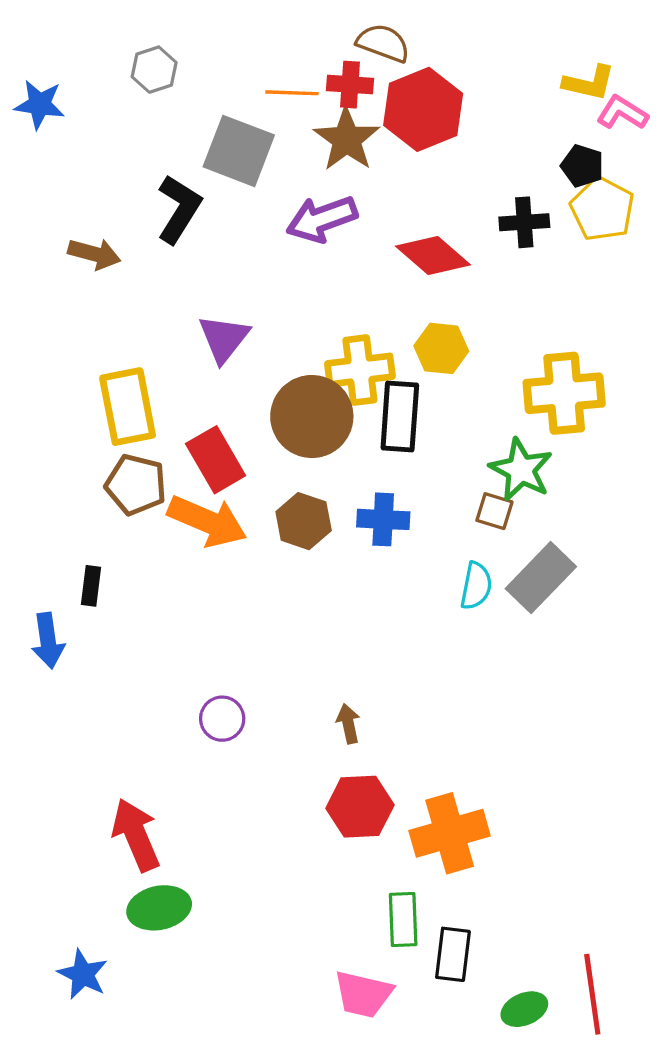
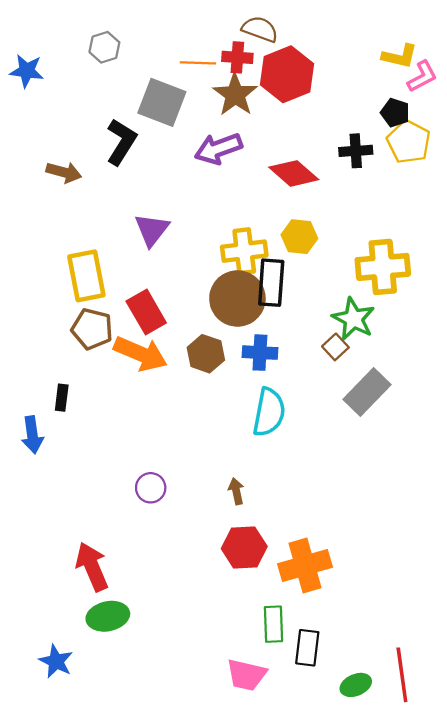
pink L-shape: (622, 113) -> (422, 76), turned 120
brown circle: (312, 417) -> (237, 298), moved
brown square: (494, 511) -> (335, 347), turned 30
cyan semicircle: (476, 586) -> (269, 412), moved, size x1.5

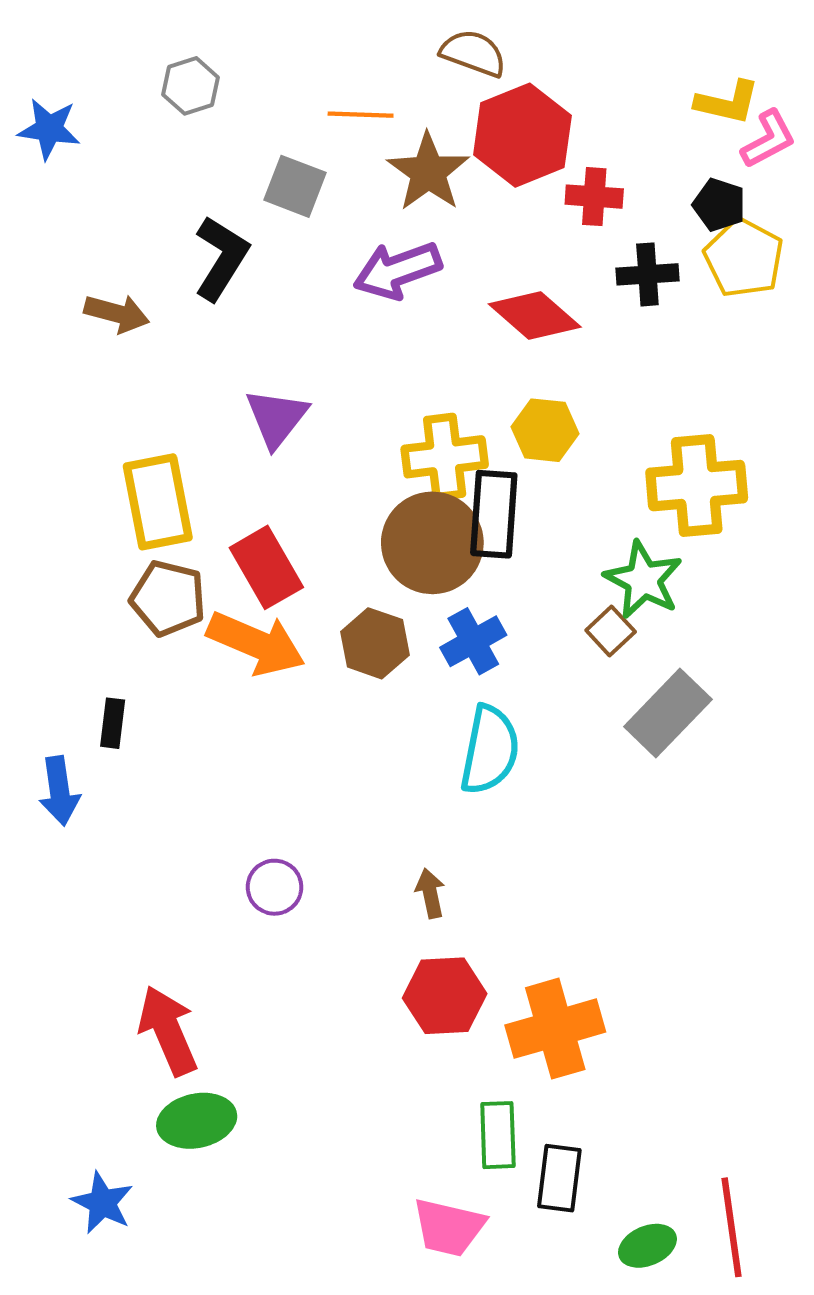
red cross: (237, 57) -> (594, 197), moved
gray square: (162, 102) -> (295, 186), size x0.7
blue cross: (260, 353) -> (473, 641), turned -32

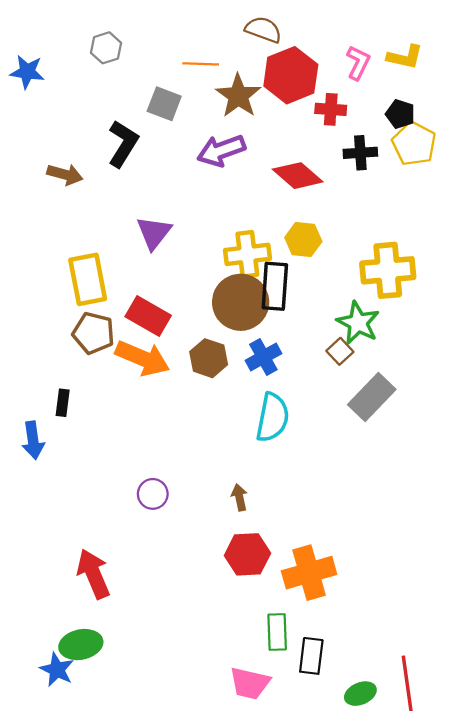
pink L-shape: (768, 139) -> (358, 63), moved, turned -36
red rectangle: (266, 567) -> (148, 316), turned -30
green ellipse: (197, 1121) -> (81, 645), moved

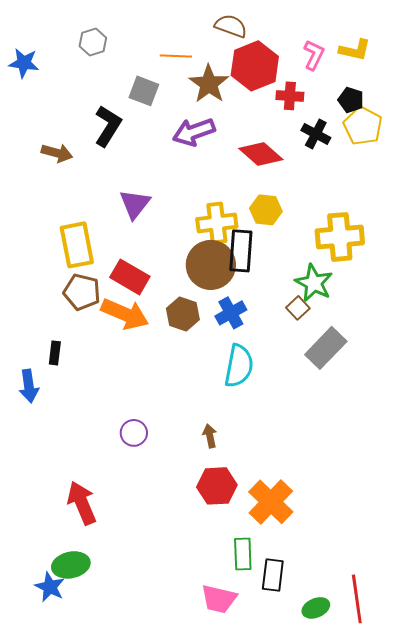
black cross: (360, 153) -> (316, 134), turned 32
orange cross: (309, 573) -> (271, 502), turned -30

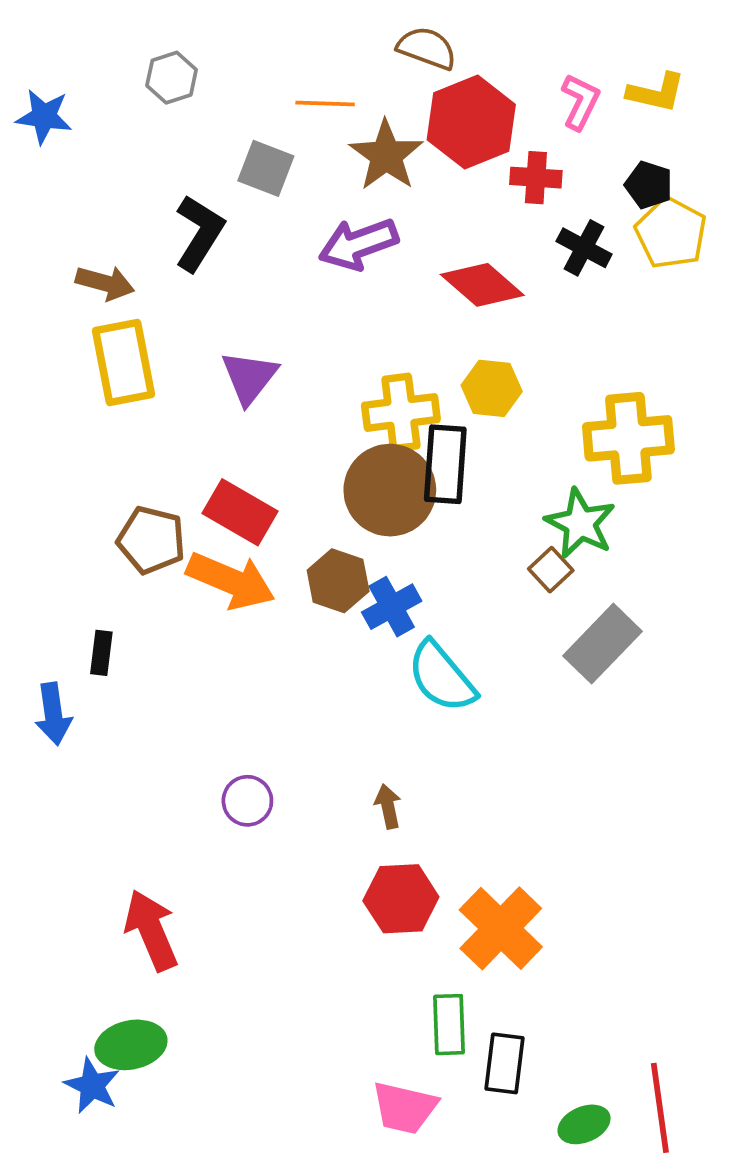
yellow rectangle: (77, 245) -> (124, 362), moved
blue cross: (231, 313) -> (392, 607), moved
cyan semicircle: (239, 366) -> (442, 677), turned 129

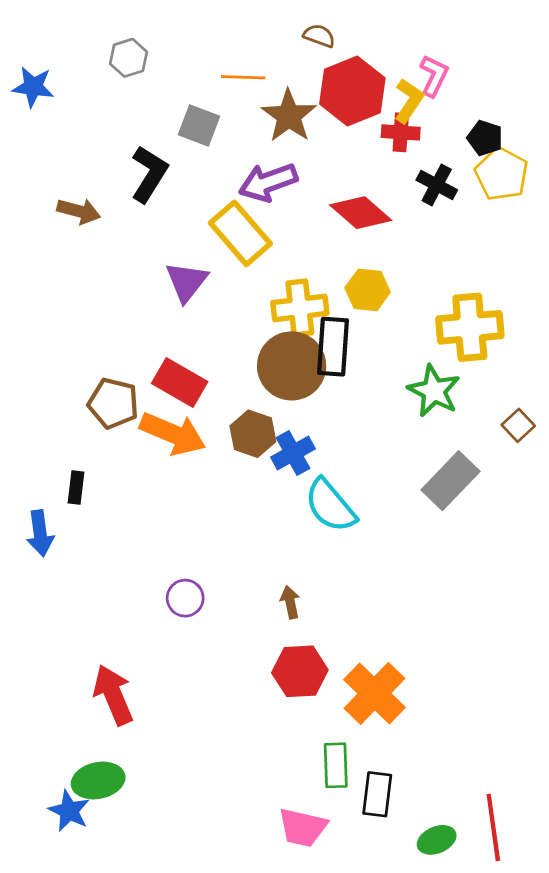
brown semicircle: (427, 48) -> (319, 36), size x0.7
yellow L-shape: (656, 92) -> (409, 101), moved, turned -69
yellow rectangle: (124, 362) -> (240, 233), moved, turned -30
brown square: (551, 570) -> (518, 425), moved

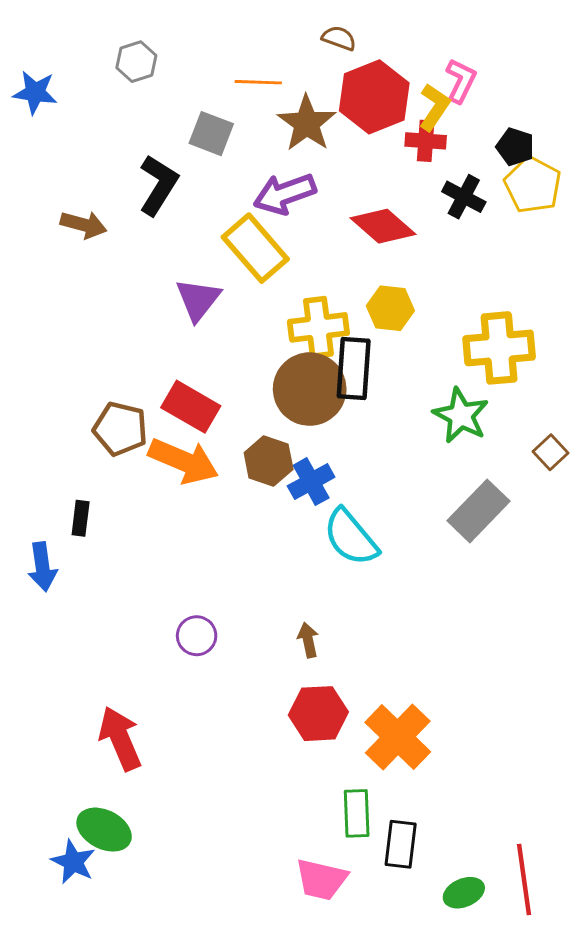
green ellipse: (98, 780) -> (104, 830), turned 39

